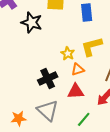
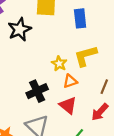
black star: (32, 22) -> (20, 29), turned 30
red triangle: (76, 91) -> (68, 105), turned 42

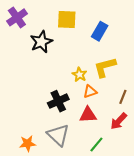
blue rectangle: (80, 18) -> (100, 31), turned 36
red triangle: (68, 105) -> (88, 115), turned -42

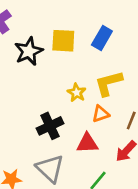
yellow square: (67, 20) -> (63, 41), moved
orange triangle: (90, 92) -> (101, 114), moved

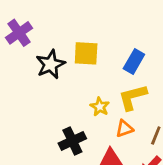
blue rectangle: (102, 38) -> (134, 62), moved

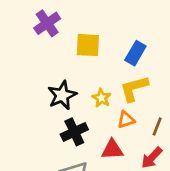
purple cross: (19, 33) -> (47, 23), moved
black star: (50, 64) -> (62, 95), moved

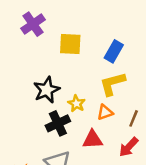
yellow star: (101, 98) -> (76, 104), moved

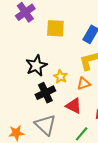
red triangle: (93, 140) -> (74, 106), turned 30

